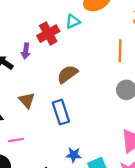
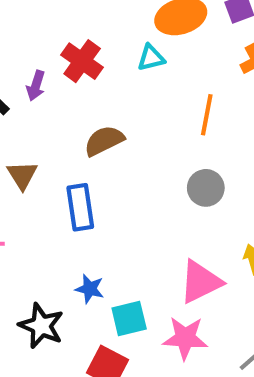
cyan triangle: (73, 21) -> (151, 58), moved
red cross: (48, 34) -> (82, 61), turned -35

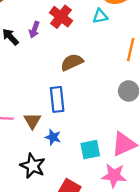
brown triangle: (22, 175) -> (32, 121), moved
blue star: (90, 289) -> (53, 137), moved
cyan square: (129, 318) -> (90, 150), moved

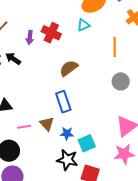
purple arrow: (34, 30) -> (30, 37), moved
cyan square: (90, 150) -> (87, 143), moved
black star: (33, 166) -> (67, 160), moved

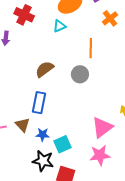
red cross: (51, 33) -> (24, 15), moved
gray circle: (121, 81) -> (80, 74), moved
blue rectangle: (63, 102) -> (39, 103), turned 30

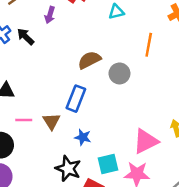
gray circle: (80, 74) -> (119, 73), moved
blue star: (43, 135) -> (83, 137), moved
cyan square: (62, 144) -> (108, 164), moved

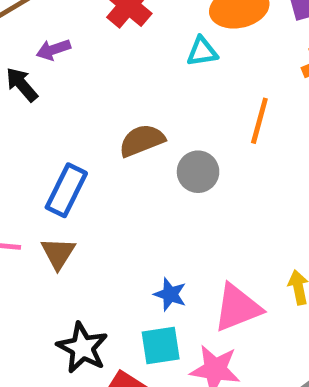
purple arrow: (50, 15) -> (53, 50), moved, turned 49
blue rectangle: (76, 99) -> (66, 190), moved
blue star: (83, 137) -> (170, 294), moved

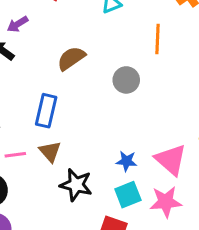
brown semicircle: (142, 141) -> (71, 58), moved
pink triangle: (237, 308) -> (171, 160), turned -44
black star: (82, 348) -> (76, 185), moved

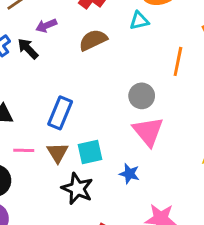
brown semicircle: (71, 58) -> (93, 40), moved
pink triangle: (171, 160) -> (148, 131), moved
cyan square: (128, 195) -> (90, 152), moved

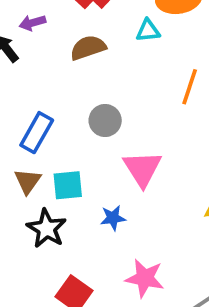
gray circle: (142, 96) -> (105, 121), moved
blue star: (129, 174) -> (113, 218), turned -30

